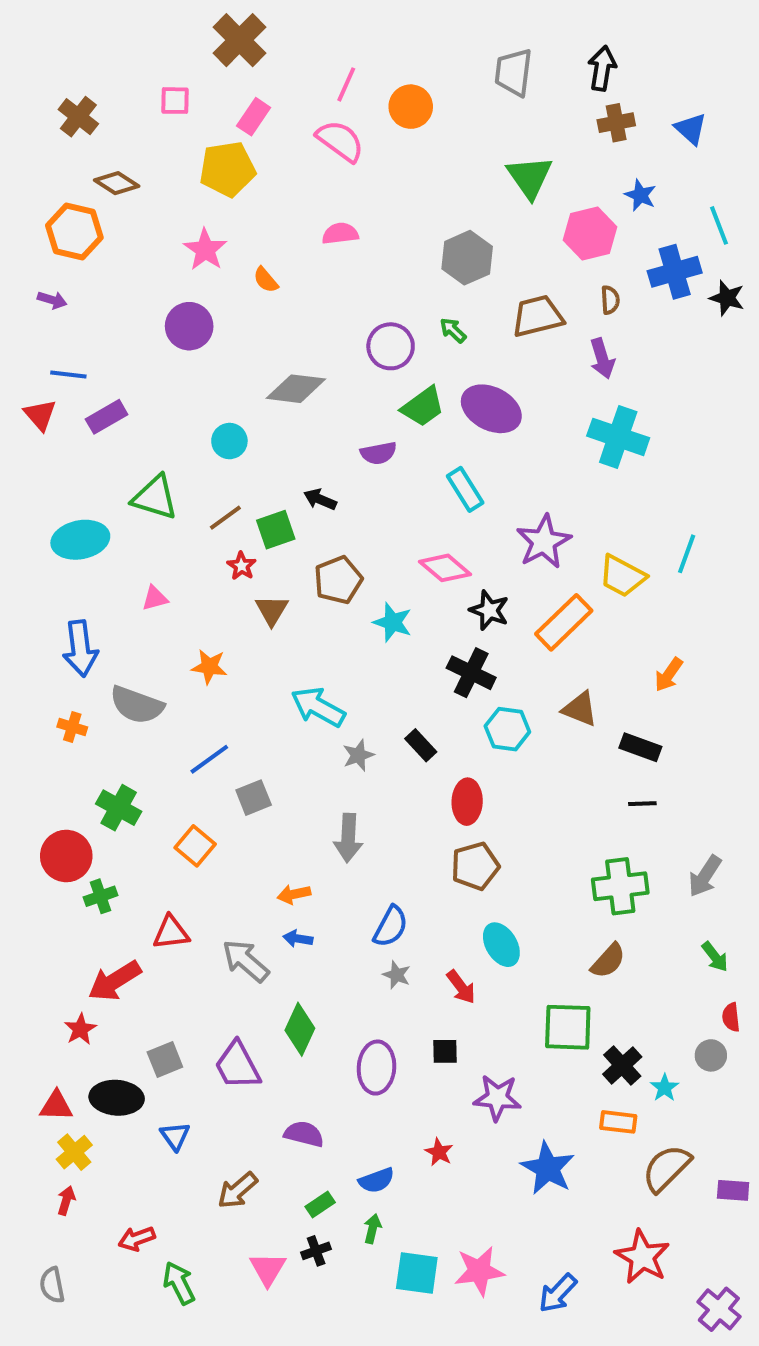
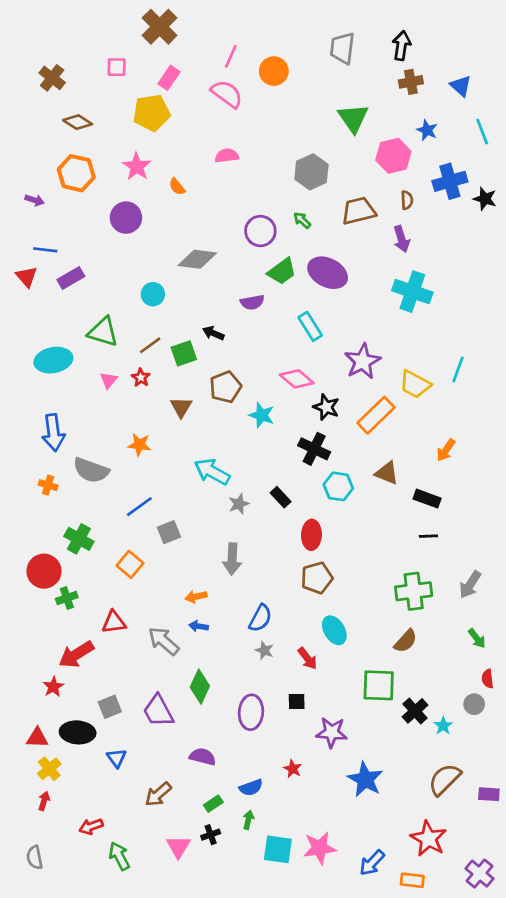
cyan line: (719, 225) -> (482, 132), moved
orange hexagon: (74, 232) -> (76, 173), moved
red star: (242, 566) -> (141, 378), moved
pink triangle: (155, 598) -> (108, 380), moved, turned -36
orange rectangle: (618, 1122) -> (412, 880), moved

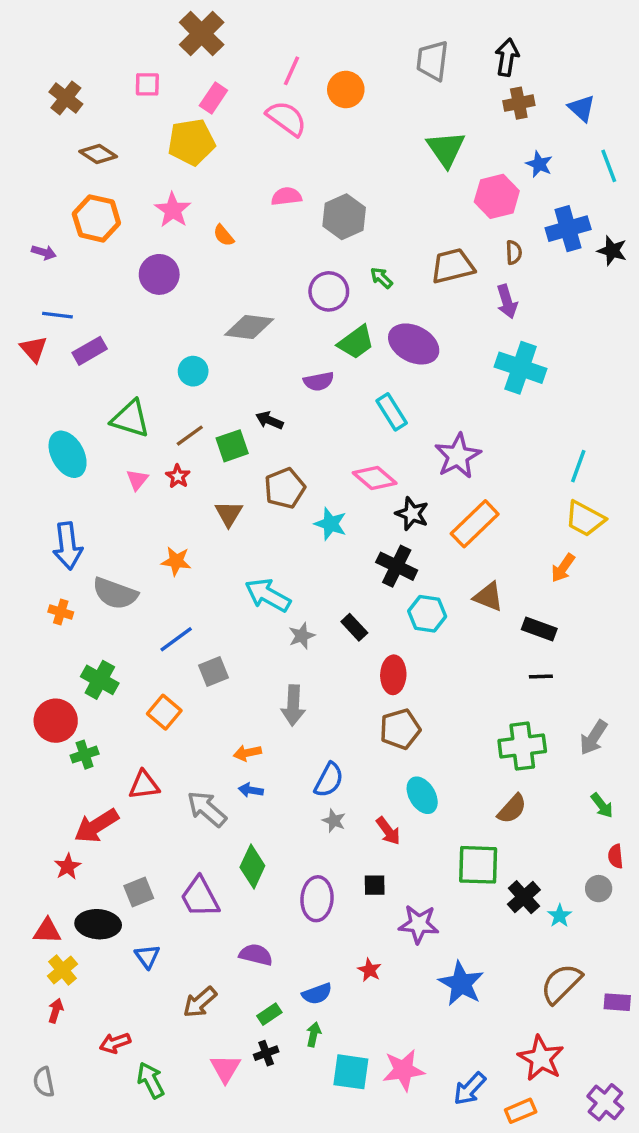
gray hexagon: (311, 172) -> (344, 217), moved
cyan ellipse: (53, 360) -> (68, 454), turned 72
yellow trapezoid: (415, 384) -> (585, 519), moved
orange rectangle: (412, 880) -> (521, 1111), turned -30

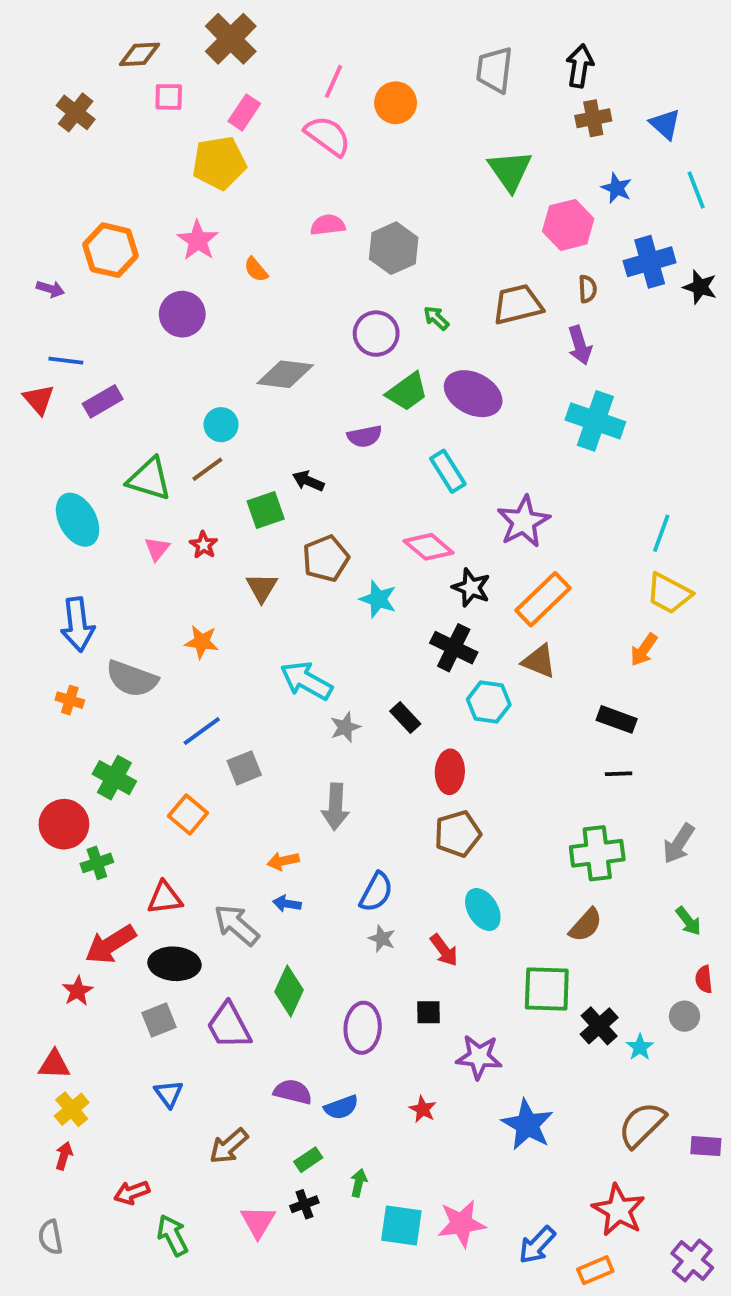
brown diamond: (98, 154) -> (140, 54), moved, turned -36
brown line: (190, 436) -> (207, 469), moved
brown triangle: (488, 597) -> (539, 661), moved
black ellipse: (98, 924) -> (174, 964), moved
blue semicircle: (317, 994) -> (341, 1107), moved

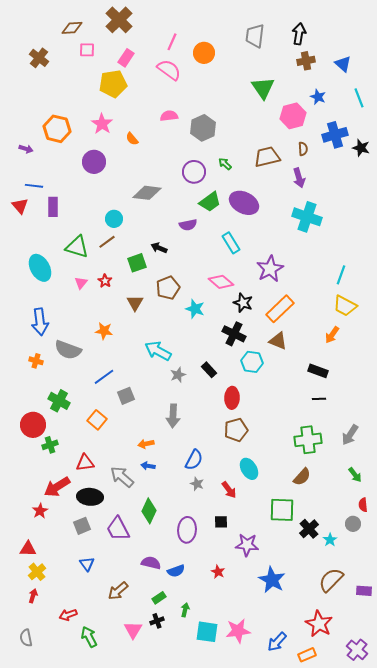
purple rectangle: (103, 401) -> (53, 207), turned -60

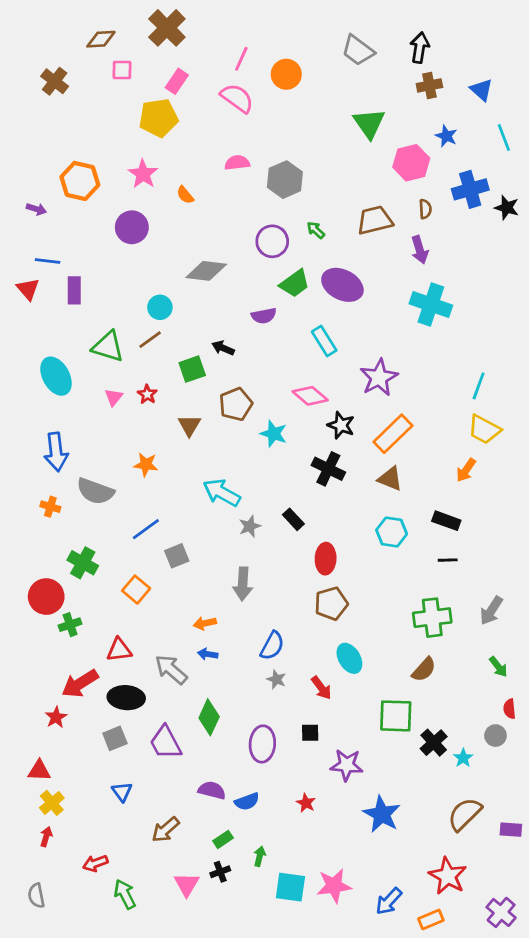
gray trapezoid: (255, 36) -> (358, 50), turned -60
cyan hexagon: (252, 362) -> (392, 532), moved

